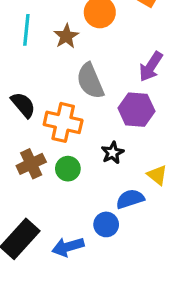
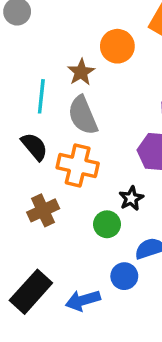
cyan line: (26, 30) -> (41, 96), moved
gray semicircle: (90, 81) -> (83, 115), moved
green circle: (68, 169) -> (107, 224), moved

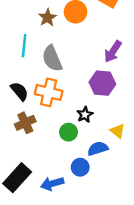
brown star: (81, 72) -> (47, 18), moved
black semicircle: (34, 146) -> (19, 91), moved

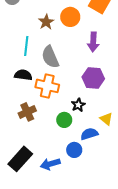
purple arrow: (113, 52) -> (93, 42), moved, turned -30
black semicircle: (19, 91) -> (23, 75), moved, turned -42

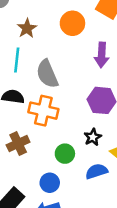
brown star: (46, 22) -> (27, 28), moved
black star: (78, 105) -> (93, 137), moved
blue circle: (74, 150) -> (50, 183), moved

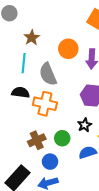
orange circle: (72, 23) -> (68, 49), moved
brown cross: (18, 143) -> (37, 140), moved

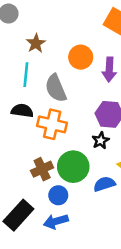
black star: (85, 125) -> (101, 140), moved
green circle: (62, 138) -> (73, 167), size x1.6

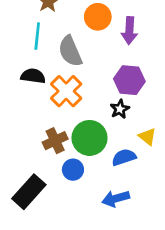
orange cross: (52, 124) -> (66, 91), turned 32
blue arrow: (56, 221) -> (116, 199), moved

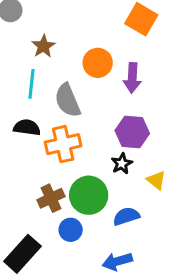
orange cross: (66, 91) -> (63, 144), turned 32
yellow triangle: (147, 137) -> (156, 180), moved

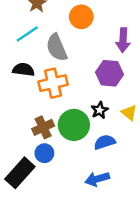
purple arrow: (132, 78) -> (123, 40), moved
cyan line: (31, 84) -> (27, 34), turned 50
black star: (122, 164) -> (100, 110), moved
blue circle: (71, 230) -> (44, 153), moved

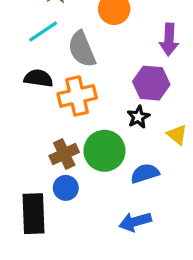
black star: (100, 110) -> (138, 117), moved
black rectangle: (20, 173) -> (34, 214), turned -44

